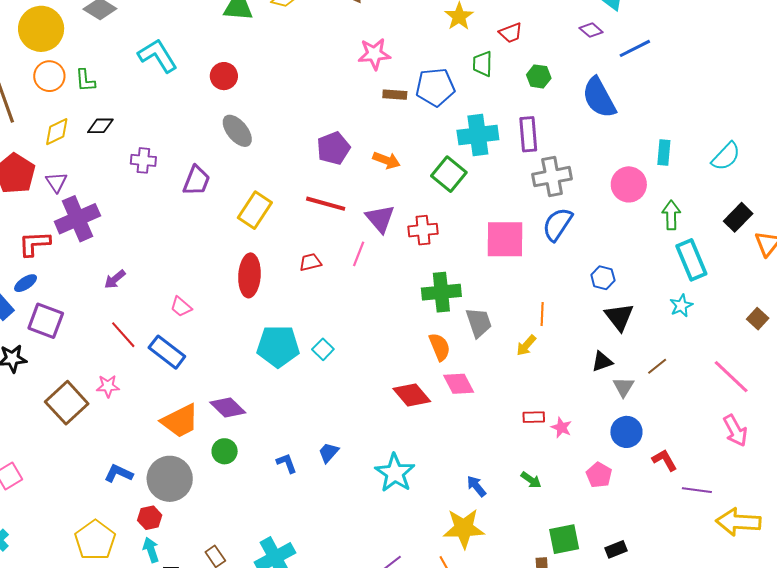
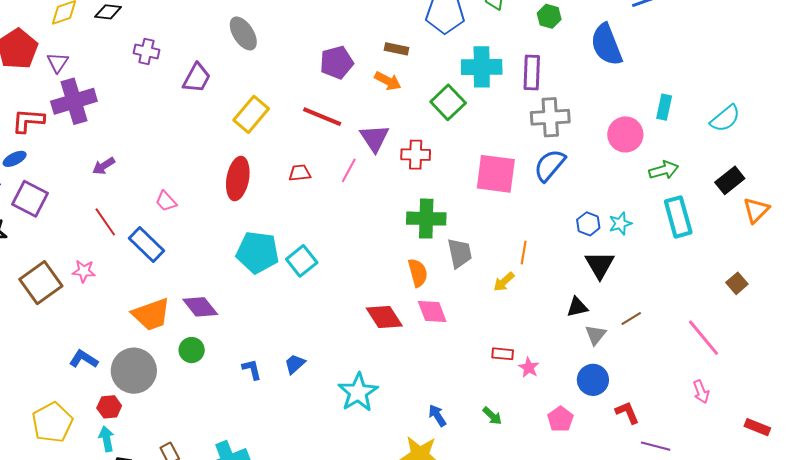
brown rectangle: (395, 95) -> (396, 49), moved
green arrow: (671, 215) -> (664, 170), turned 68
cyan star: (681, 306) -> (620, 224), moved
cyan square: (323, 349) -> (302, 261), size x1.4
pink arrow: (735, 431) -> (701, 392), size x0.7

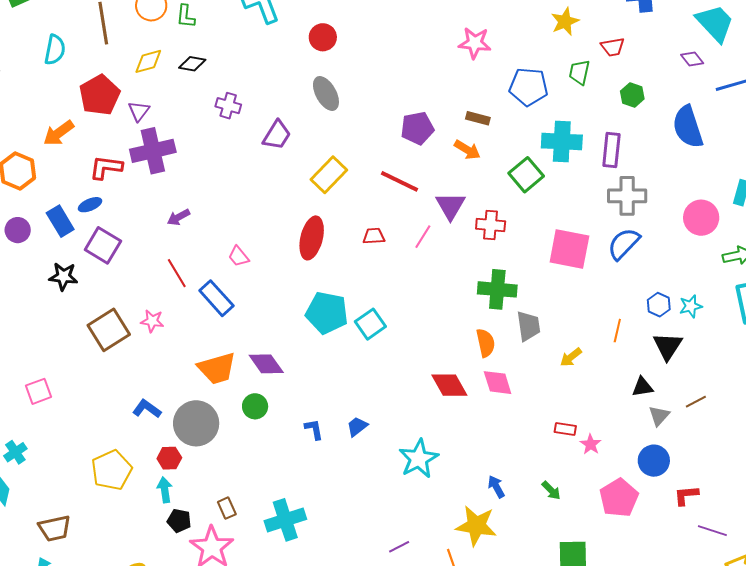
orange line: (524, 253) -> (617, 331), moved
red L-shape: (627, 412) -> (686, 495), turned -76
pink pentagon: (560, 419) -> (619, 498), size x1.5

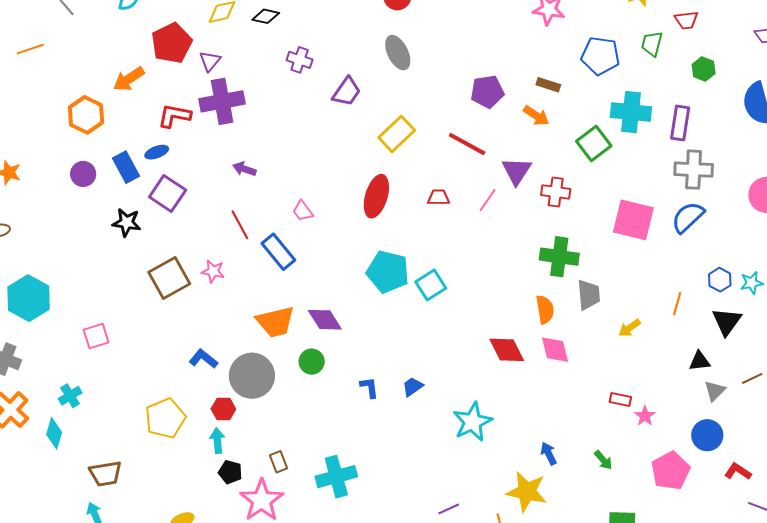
purple arrow: (179, 217) -> (244, 169), turned 45
red L-shape: (686, 495) -> (738, 471), turned 36

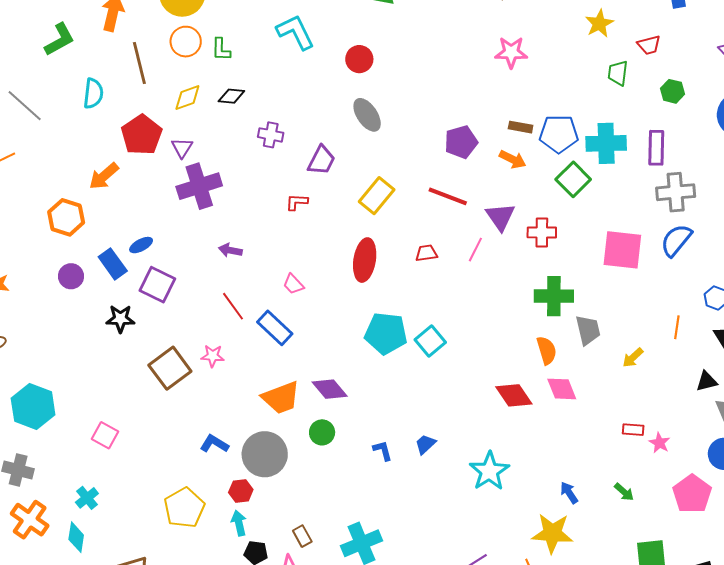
blue pentagon: (600, 56) -> (559, 134), moved
red L-shape: (174, 116) -> (297, 202), moved, size x0.7
pink square: (96, 336) -> (105, 435), turned -36

